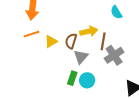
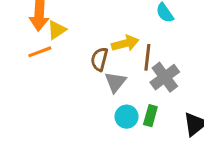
yellow triangle: (51, 42) -> (57, 30), moved
green rectangle: (72, 78) -> (150, 116), moved

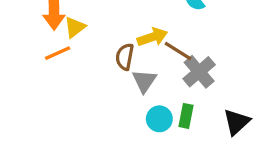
brown line: (147, 57) -> (178, 51), turned -60

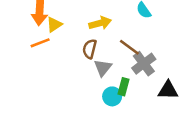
yellow arrow: (152, 37) -> (100, 23), moved
green rectangle: (186, 116) -> (123, 87), moved
black triangle: (237, 122) -> (168, 90), moved, turned 40

